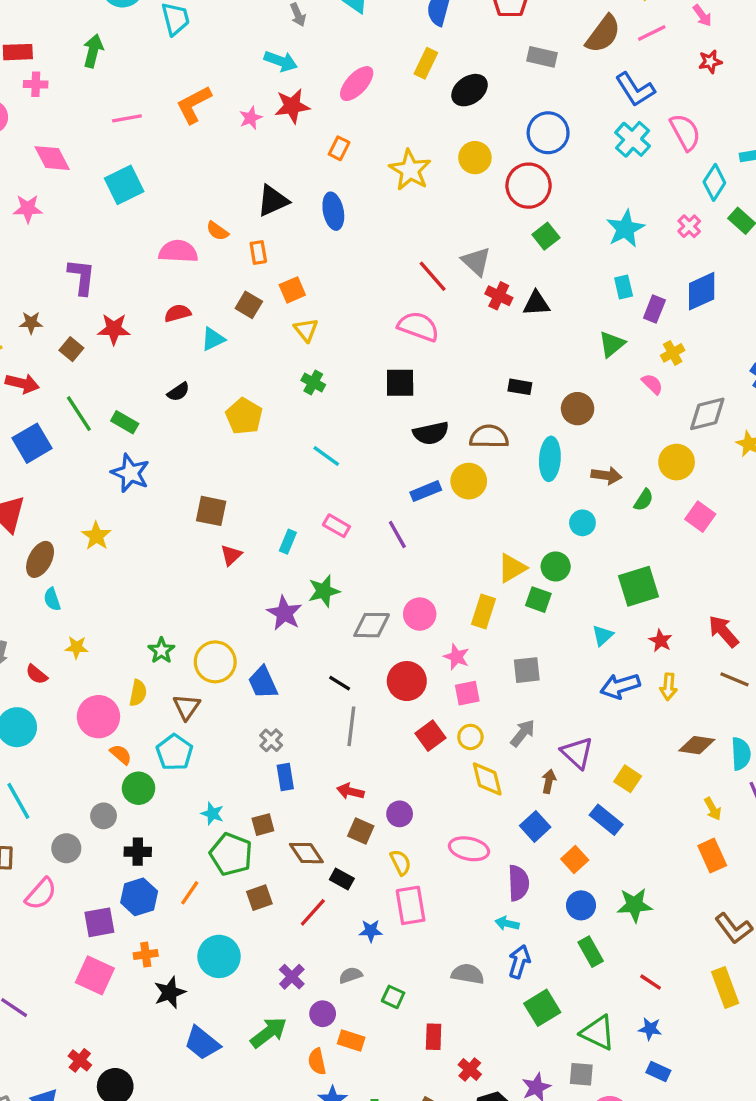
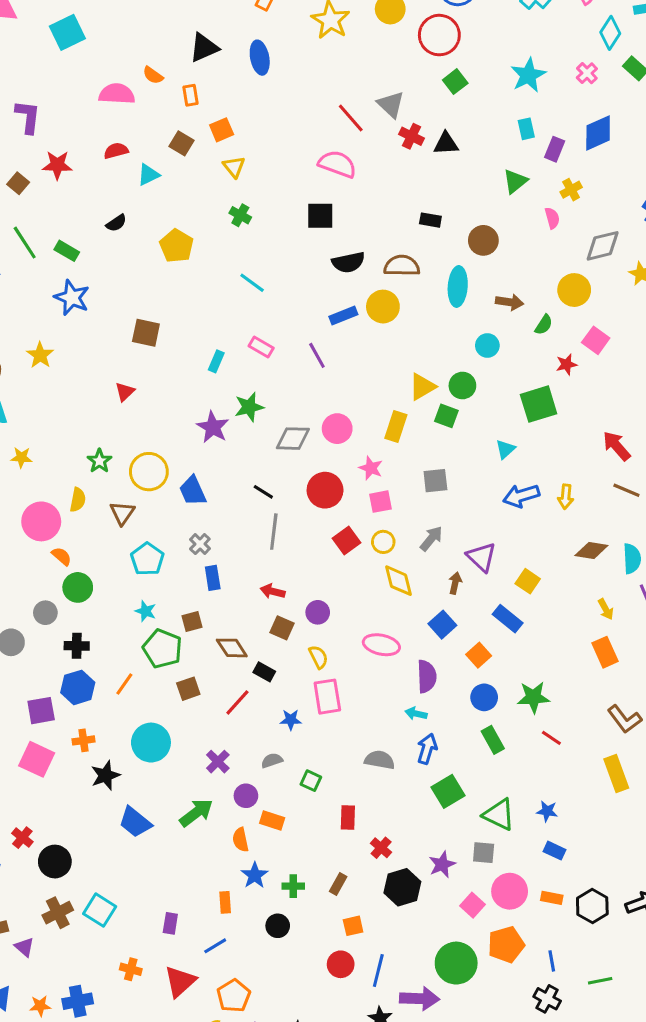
pink semicircle: (652, 384) -> (552, 218), turned 30
red triangle: (231, 555) -> (125, 392), moved
red star: (661, 641) -> (567, 364), moved, turned 30
cyan pentagon: (174, 752) -> (147, 559), moved
red line: (651, 982) -> (551, 738), moved

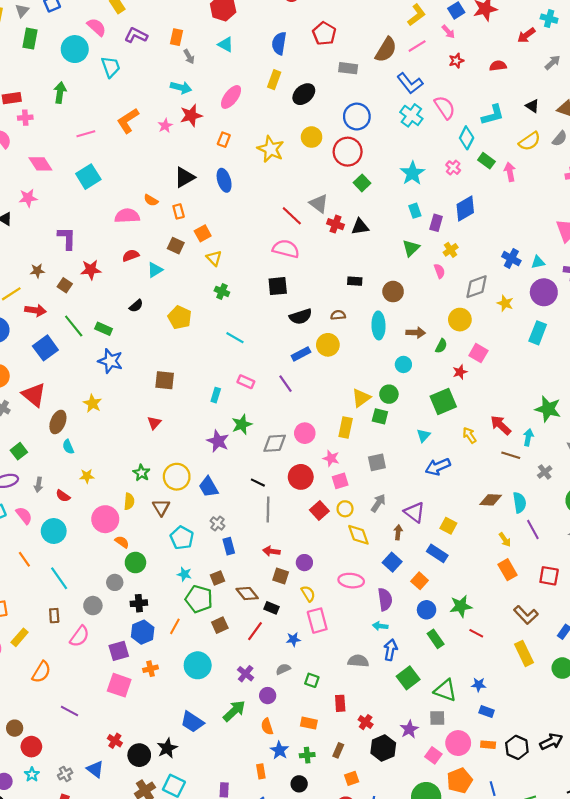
brown semicircle: (402, 266) -> (338, 315), size x0.6
yellow arrow: (566, 497) -> (469, 435), moved, turned 147
black star: (105, 775) -> (167, 748), moved
orange rectangle: (272, 821) -> (309, 723), moved

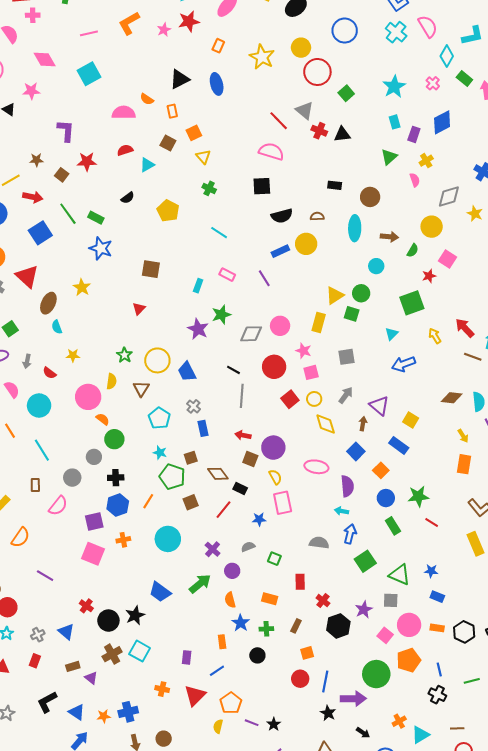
red circle: (348, 152) -> (317, 72), moved
purple circle: (304, 563) -> (273, 448), size x1.5
orange rectangle: (507, 570) -> (464, 464), turned 36

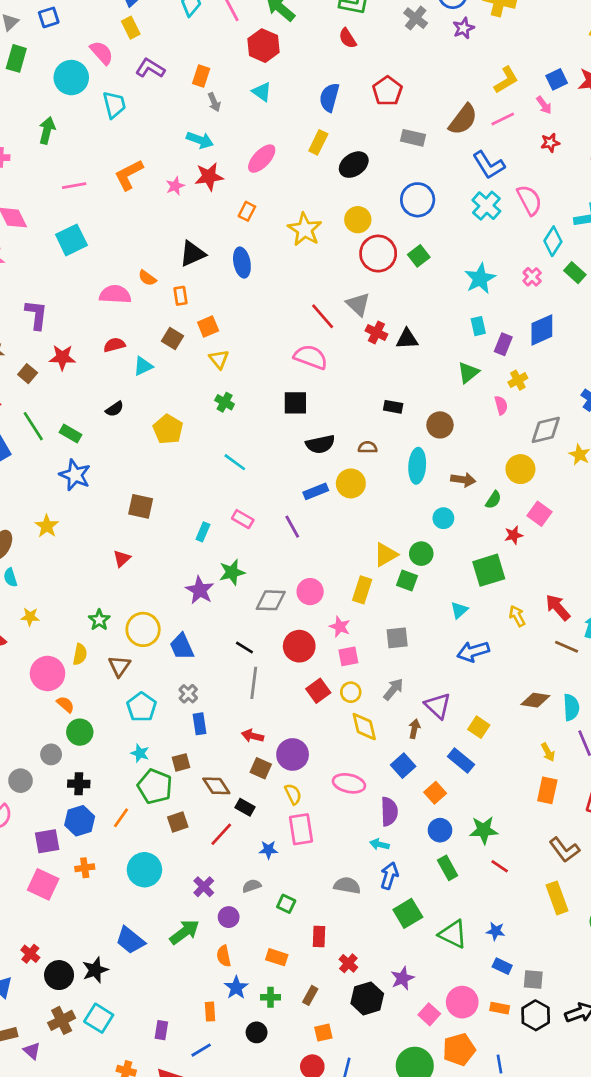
green square: (346, 93) -> (419, 256), moved
gray square: (391, 600) -> (533, 980), moved

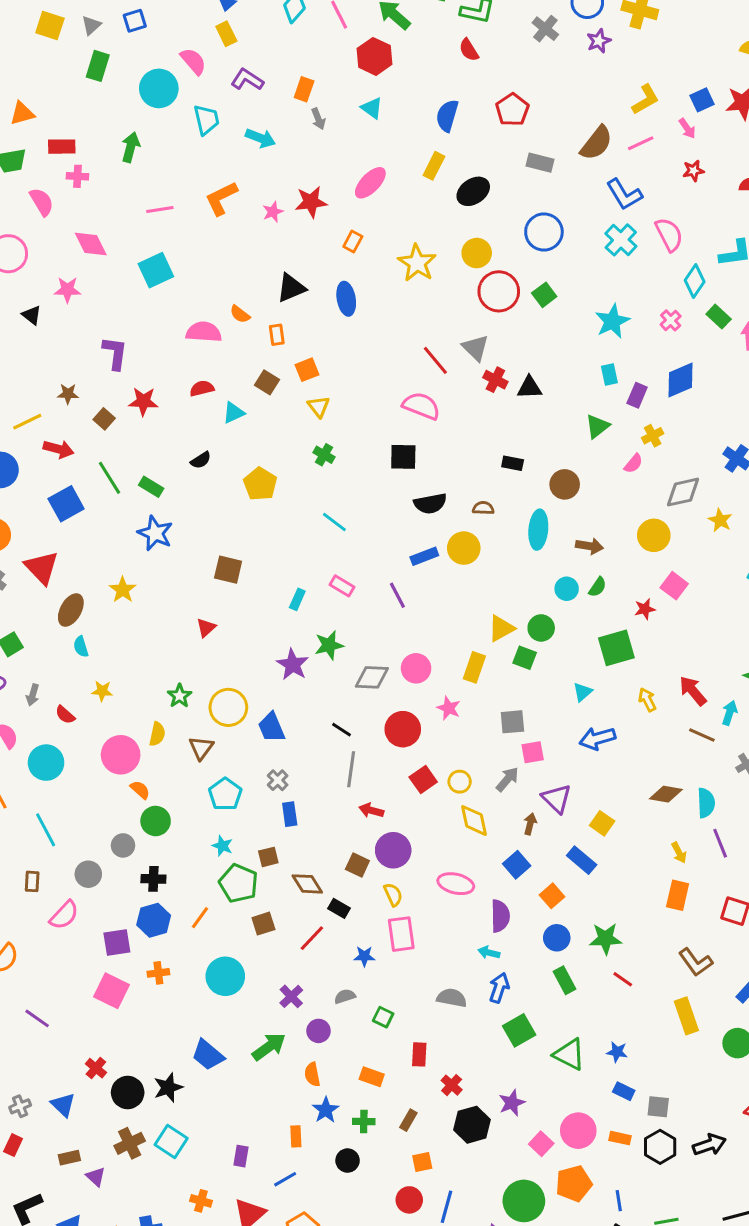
cyan arrow: (200, 140) -> (260, 138), moved
pink semicircle: (501, 405) -> (633, 464), turned 54
green semicircle: (493, 500) -> (597, 587), moved
pink square: (348, 656) -> (533, 752), moved
red arrow: (253, 736) -> (371, 810), moved

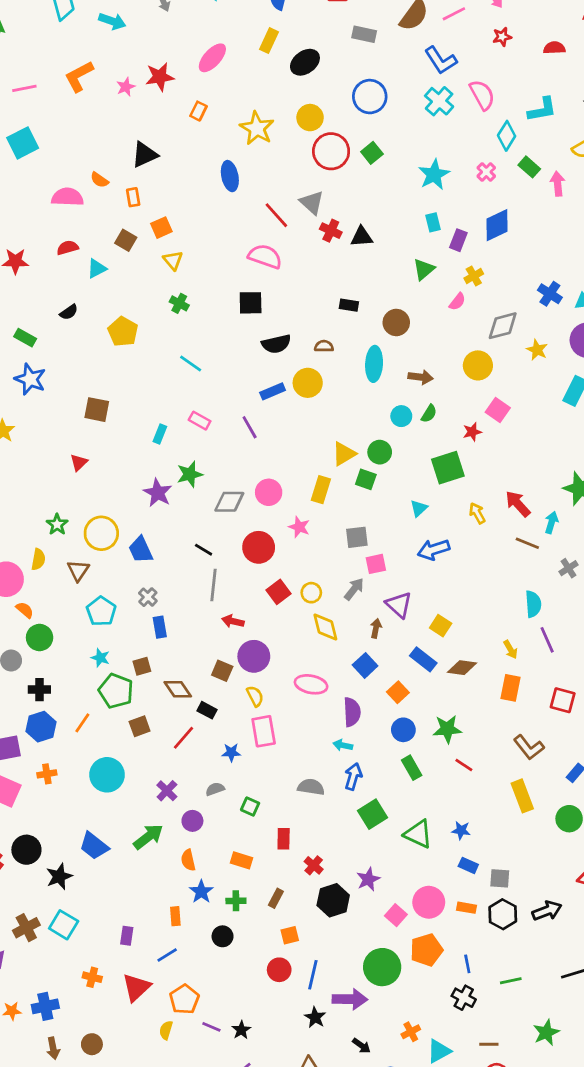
blue ellipse: (346, 299) -> (230, 176), moved
brown diamond: (666, 794) -> (462, 668), moved
black circle: (128, 1092) -> (26, 850), moved

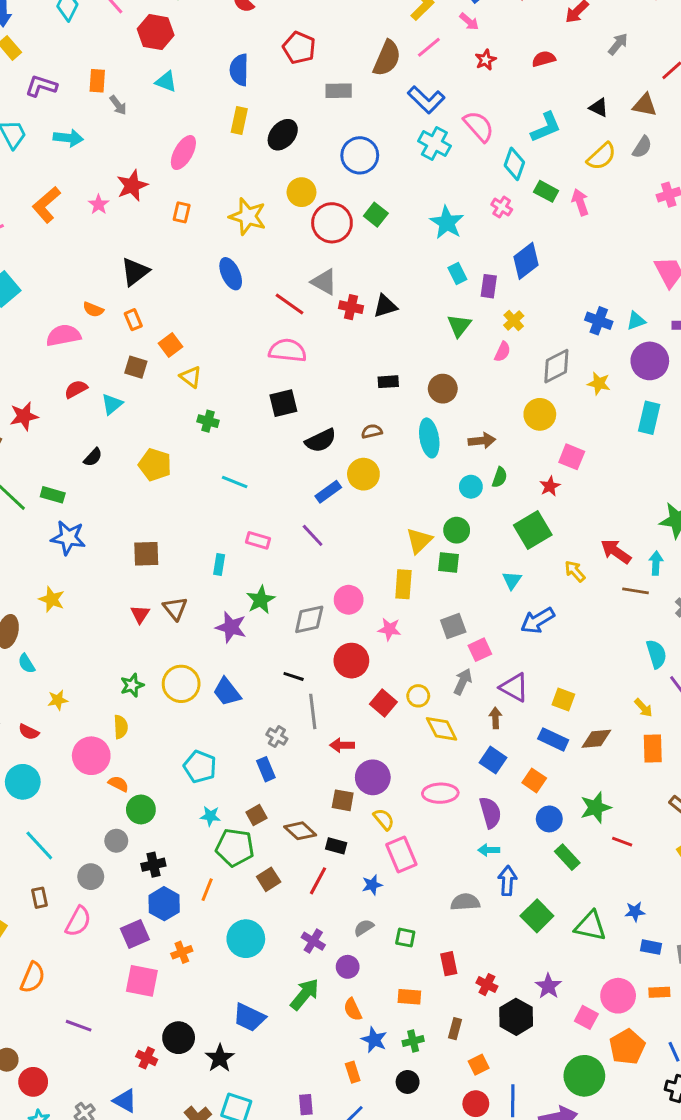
green star: (57, 524) -> (132, 685), turned 30
brown triangle: (78, 570) -> (175, 608), moved
gray cross: (148, 597) -> (277, 737), moved

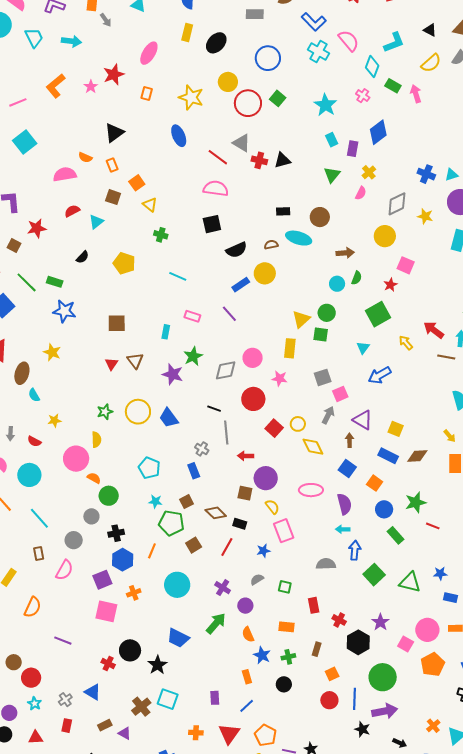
cyan ellipse: (429, 438) -> (299, 238), moved, turned -65
green circle: (584, 1076) -> (383, 677), moved

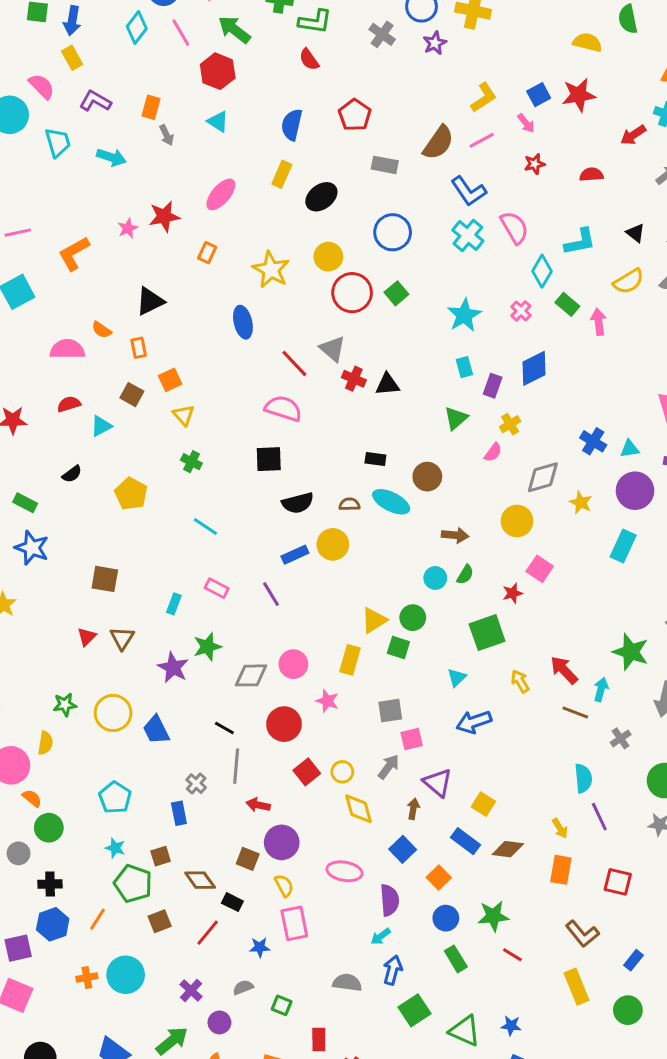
orange L-shape: (56, 86) -> (74, 253), moved
cyan arrow: (343, 529) -> (381, 936), turned -48
orange cross: (134, 593) -> (87, 977), moved

